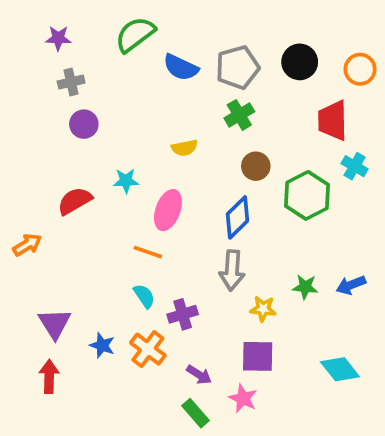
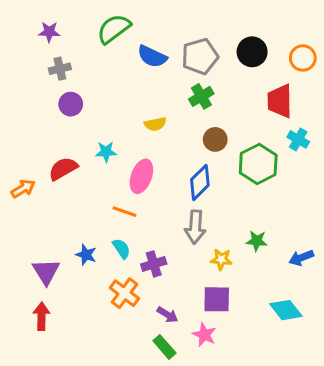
orange arrow: (27, 245) -> (23, 189), moved
blue arrow: (351, 285) -> (301, 258), moved
blue star: (102, 345) -> (86, 255), moved

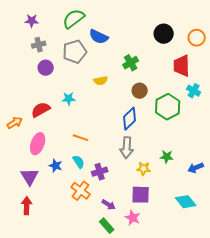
gray pentagon: (200, 56) -> (75, 52), moved
pink ellipse: (141, 176) -> (38, 144), moved

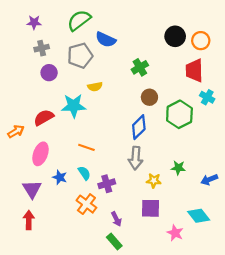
orange circle: (197, 38) -> (201, 41), moved
yellow semicircle: (101, 81) -> (95, 87), moved
cyan star: (69, 99) -> (74, 106), size x1.6
purple arrow: (109, 205) -> (116, 219), turned 32
pink star: (133, 218) -> (175, 233), moved

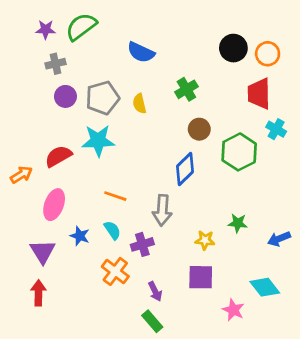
green semicircle: (79, 20) -> (81, 27), moved
gray pentagon: (80, 56) -> (102, 98), moved
yellow semicircle: (95, 87) -> (139, 104), moved, turned 88
gray arrow: (136, 158) -> (162, 210), moved

